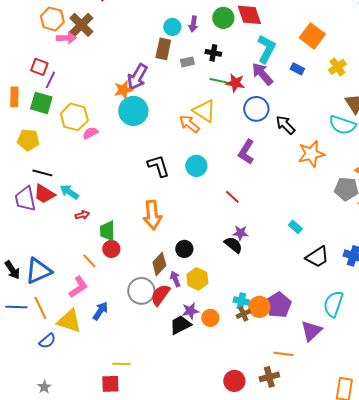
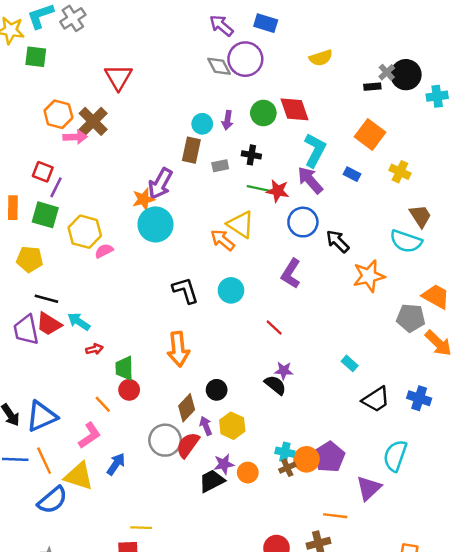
yellow cross: (337, 67) -> (400, 172), turned -30
blue semicircle: (47, 341) -> (52, 500), size x1.5

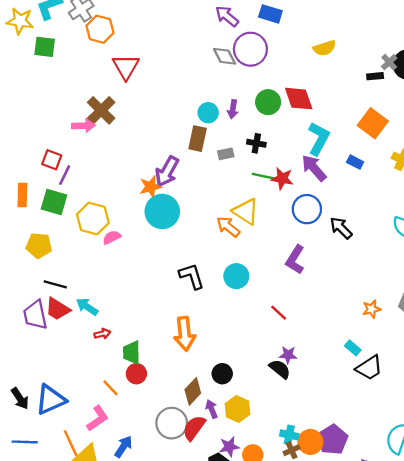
orange hexagon: (58, 114) -> (100, 29), moved
orange star: (369, 276) -> (372, 309), moved, size x0.6
black trapezoid: (376, 399) -> (369, 368), moved
orange line: (44, 461) -> (71, 443), moved

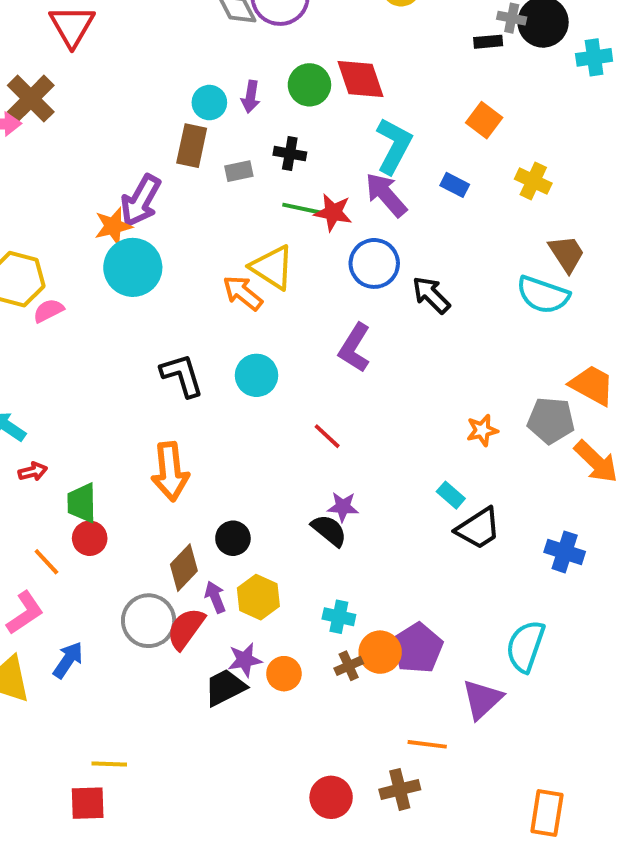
gray cross: (389, 62) -> (512, 18), turned -35
orange square: (373, 123) -> (484, 120), size x0.7
cyan cross: (289, 435) -> (339, 617), moved

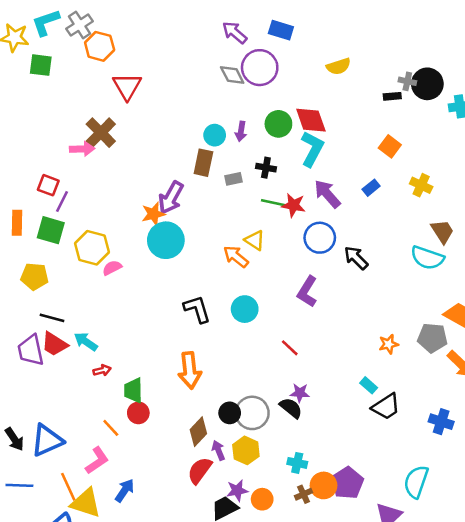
cyan L-shape: (394, 146) -> (312, 149), moved
blue rectangle: (455, 185) -> (371, 188), turned -66
yellow triangle: (272, 267) -> (255, 240), size x0.7
gray circle: (149, 621) -> (252, 413), moved

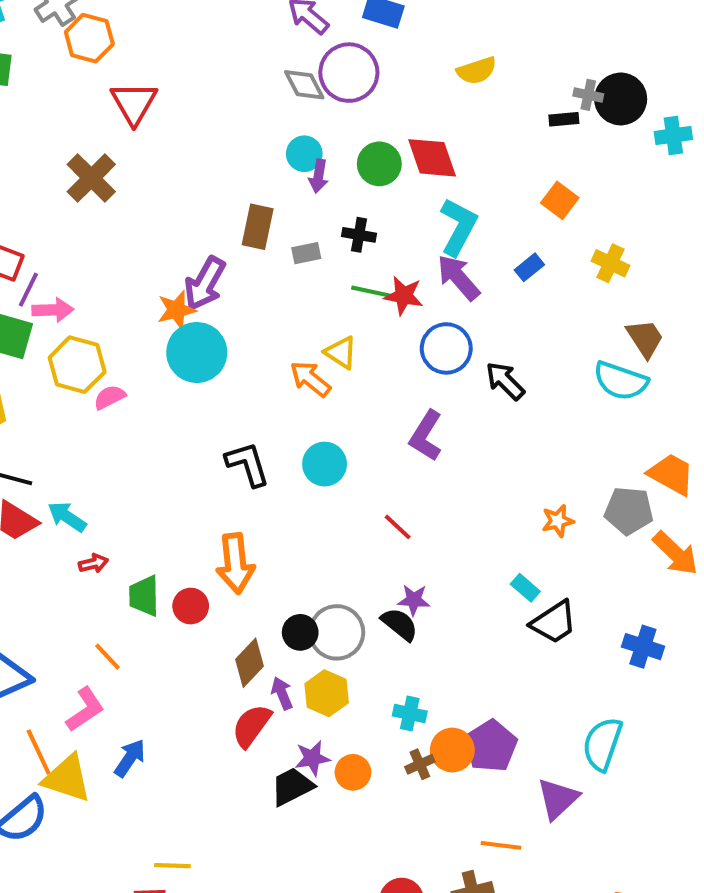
cyan circle: (215, 135) -> (304, 154), moved
pink arrow: (82, 149) -> (53, 310), moved
cyan L-shape: (312, 149) -> (458, 227), moved
red circle: (138, 413) -> (191, 606), moved

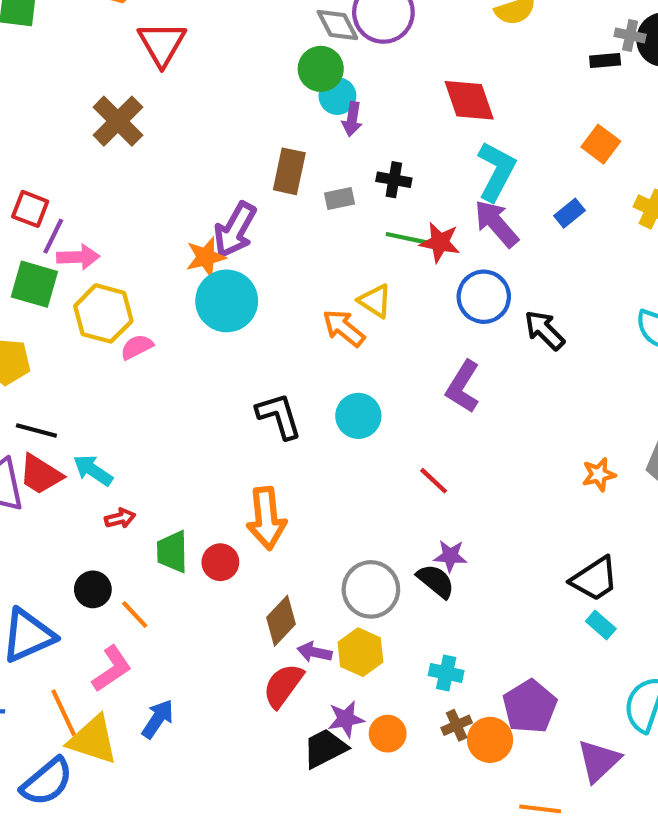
green circle: (379, 164) -> (321, 69), moved
cyan rectangle: (525, 588) -> (601, 625), moved
black circle: (300, 632) -> (93, 589), moved
purple arrow: (282, 693) -> (314, 652), turned -56
orange circle: (452, 750) -> (490, 740), moved

